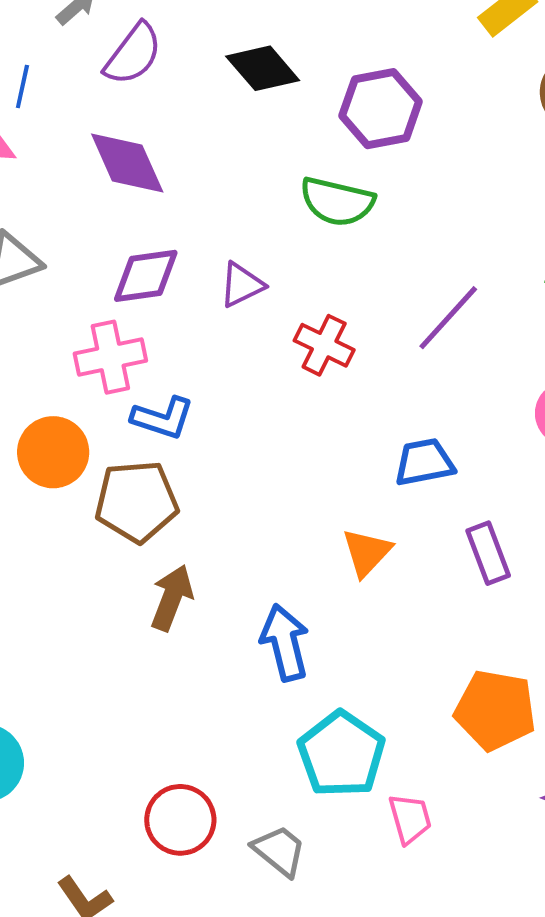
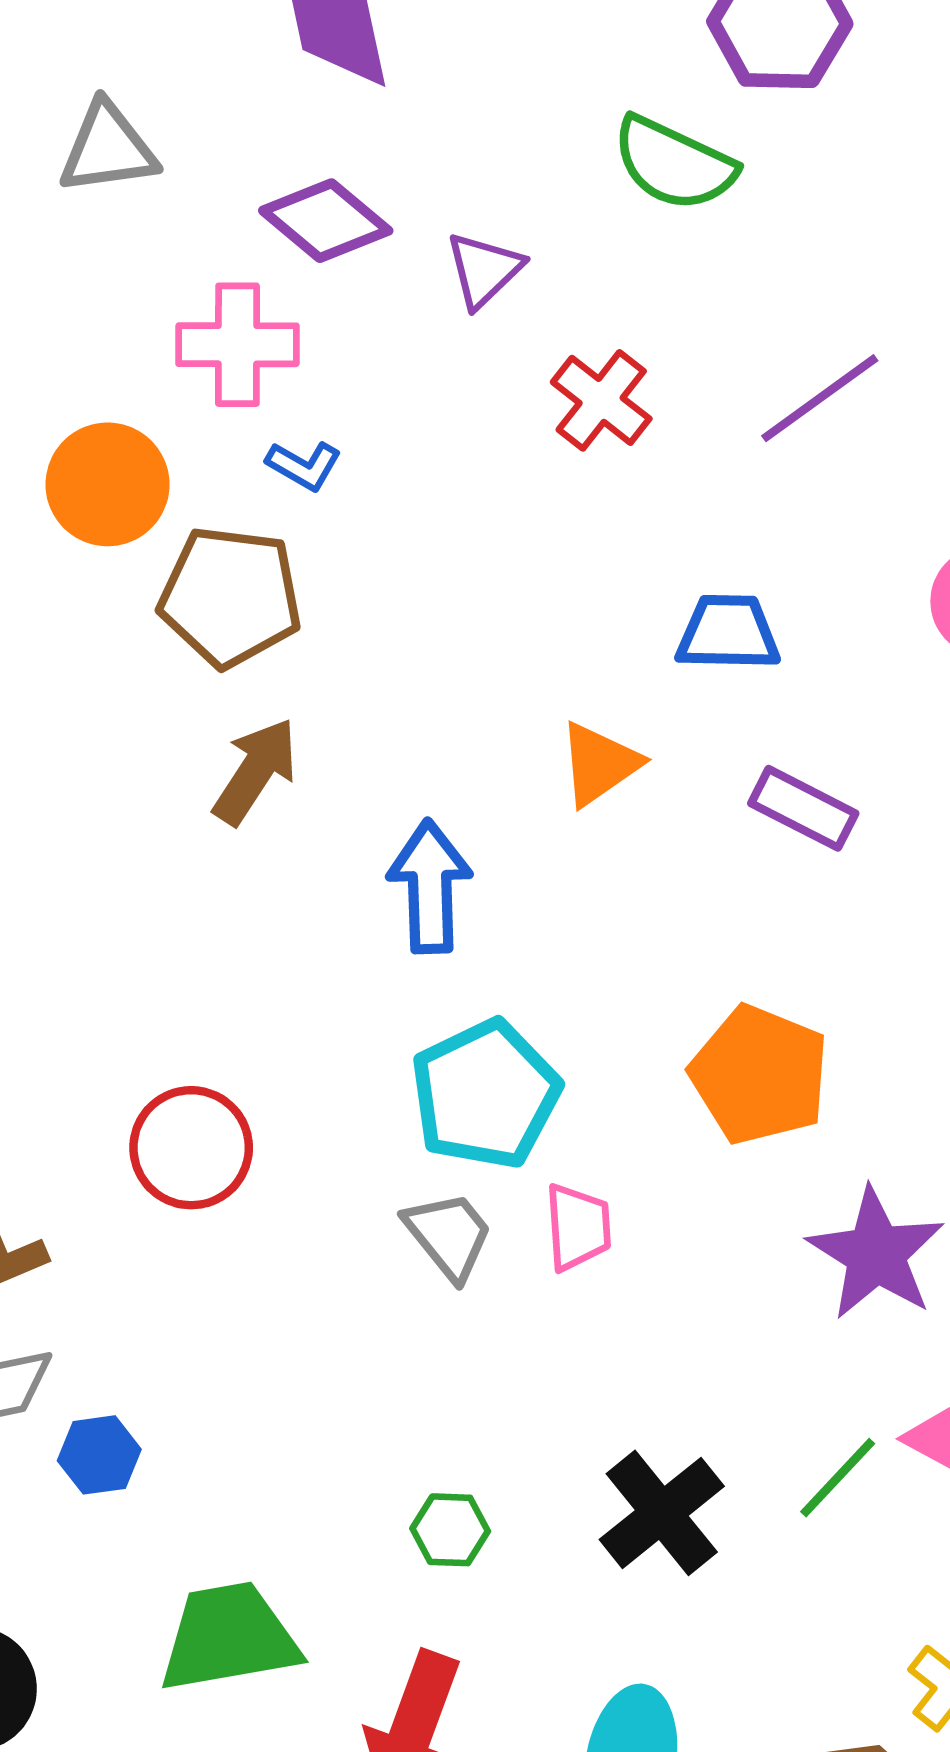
purple diamond: (146, 276) -> (326, 221), turned 36
purple triangle: (242, 285) -> (484, 270), turned -30
blue L-shape: (163, 418) -> (304, 466), size x0.7
purple rectangle: (488, 553) -> (803, 808), turned -54
gray trapezoid: (279, 851) -> (449, 1235), moved

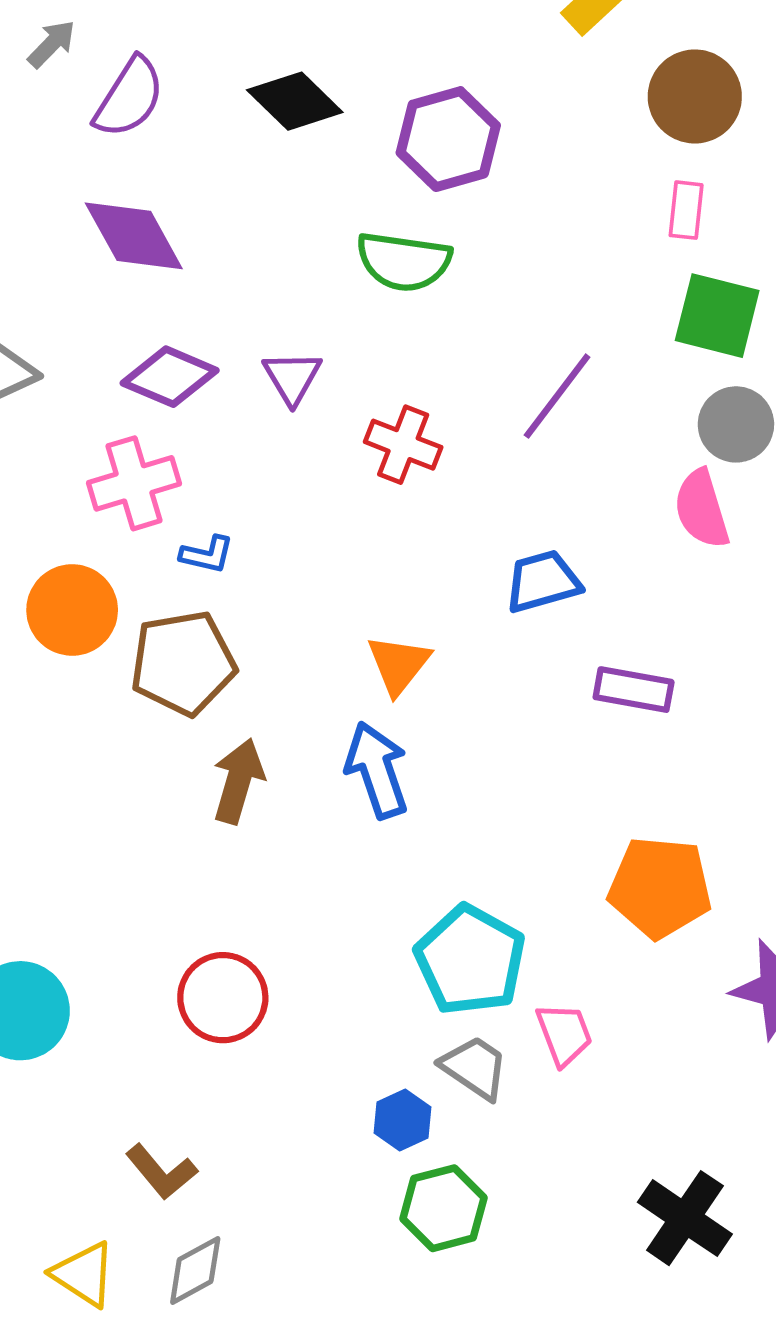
orange triangle: (599, 764) -> (399, 664), moved
blue arrow: (430, 886) -> (377, 770), moved
red circle: (191, 1148) -> (223, 998), moved
blue hexagon: (99, 1455) -> (402, 1120), moved
green hexagon: (450, 1530) -> (443, 1208), moved, size x1.5

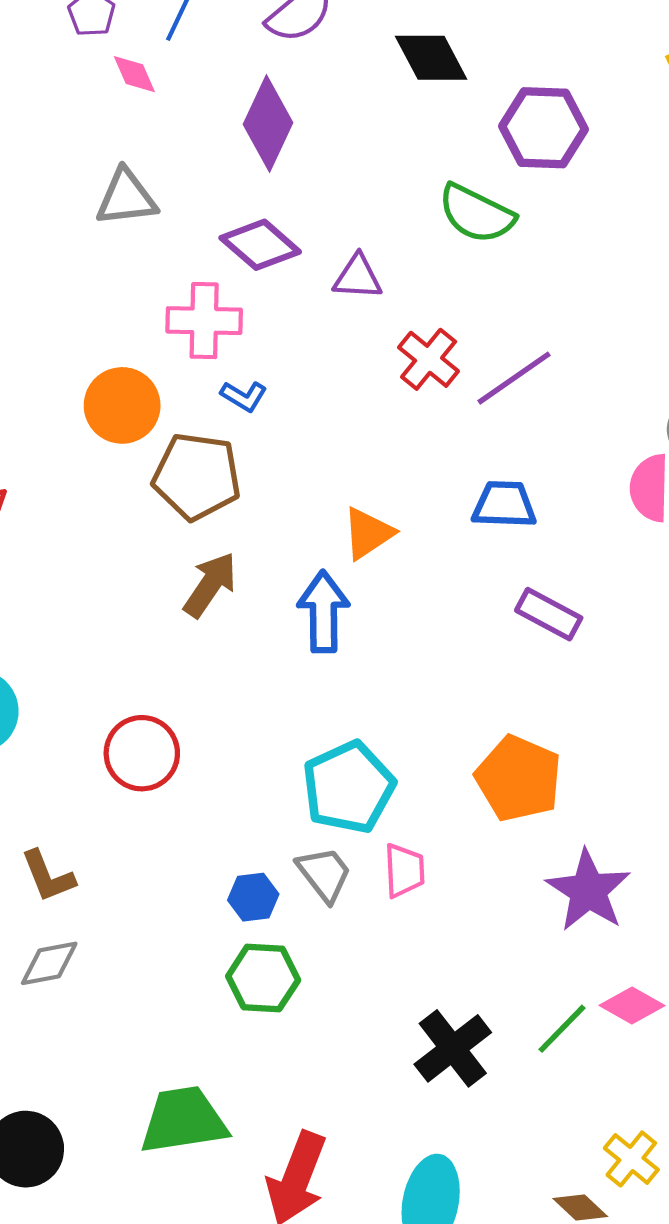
purple diamond: (134, 236) -> (268, 123), turned 36
purple triangle: (292, 377) -> (358, 277), turned 46
purple line: (557, 396) -> (514, 378), moved

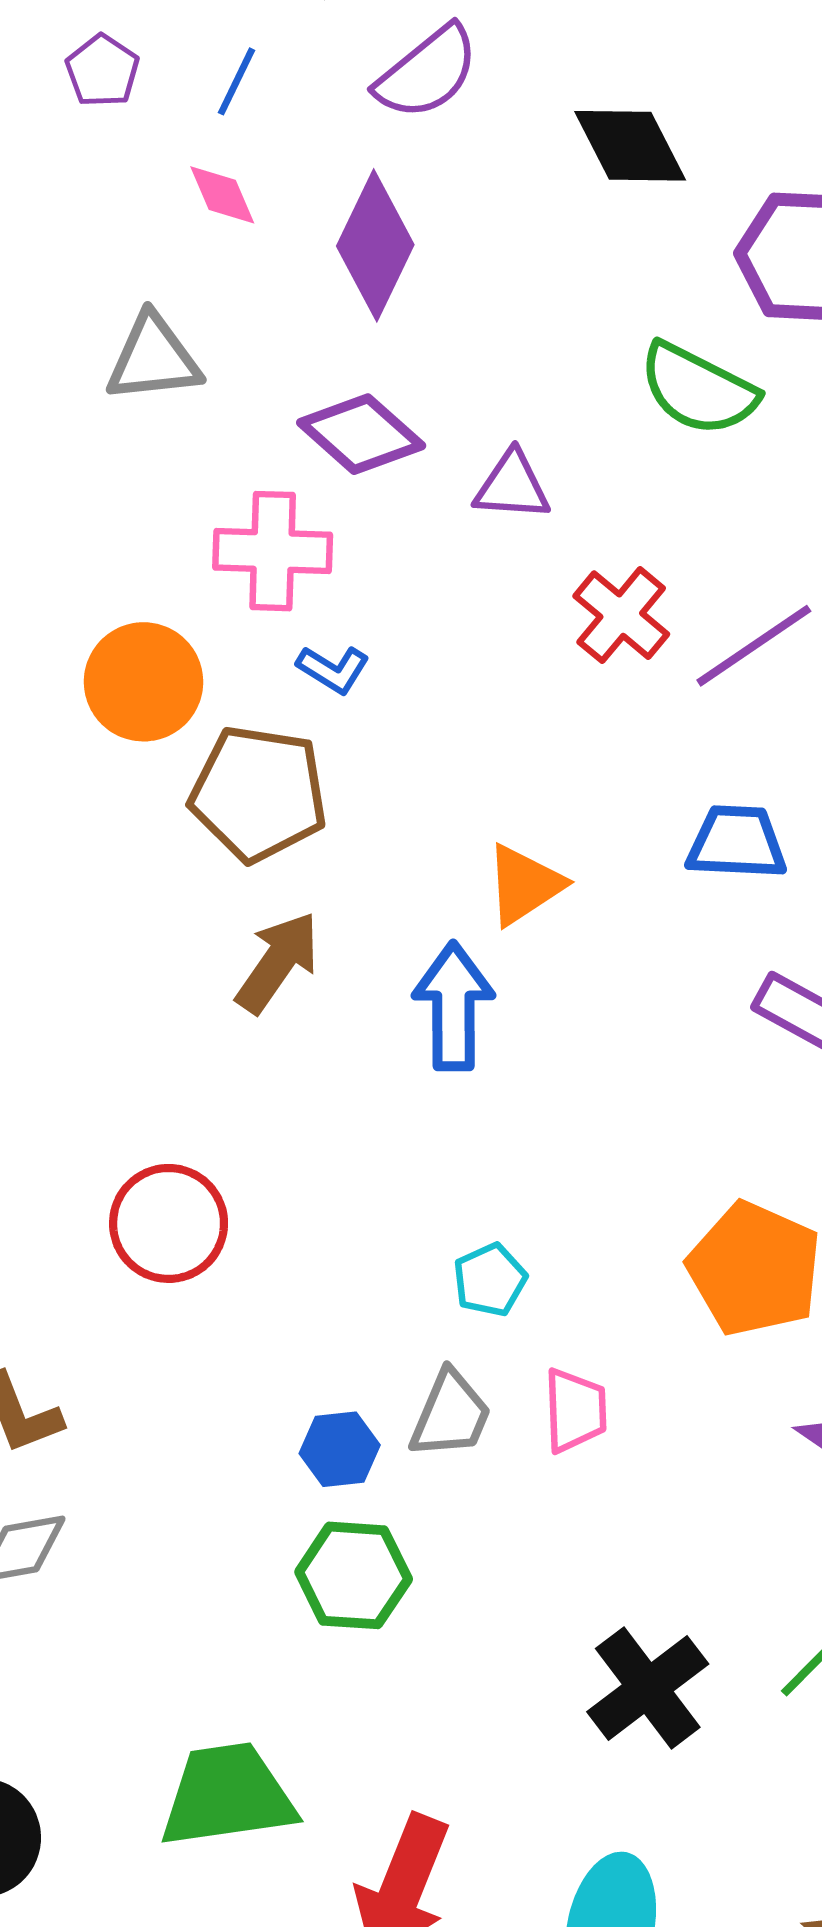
pink diamond: (134, 74) -> (222, 195), moved
cyan pentagon: (349, 787) -> (490, 1280), size x0.5
gray trapezoid: (324, 874) -> (451, 1415), turned 60

